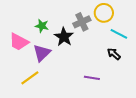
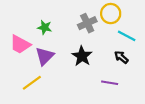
black star: (64, 37) -> (82, 56), moved
purple line: (92, 78) -> (110, 83), moved

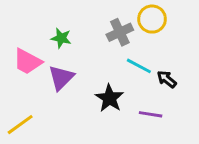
cyan line: (127, 36) -> (139, 66), moved
black star: (82, 56) -> (110, 98), moved
yellow line: (32, 83) -> (20, 125), moved

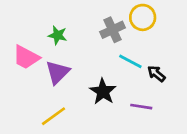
yellow line: (20, 125) -> (54, 116), moved

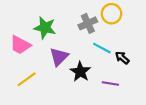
green star: (58, 35) -> (45, 28), size x1.5
purple triangle: (58, 72) -> (59, 57), moved
yellow line: (54, 116) -> (27, 79), moved

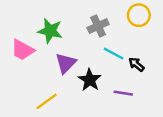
yellow circle: (111, 14) -> (139, 15), moved
yellow line: (27, 79) -> (47, 101), moved

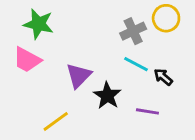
gray cross: (98, 26) -> (133, 31), moved
green star: (50, 31) -> (39, 24), moved

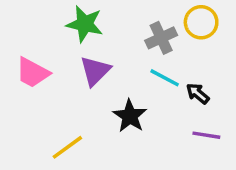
green star: (39, 24) -> (85, 24), moved
purple triangle: (79, 76) -> (95, 71), moved
purple line: (147, 111) -> (206, 135), moved

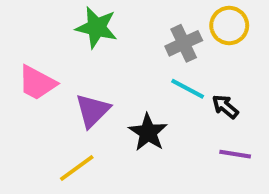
purple triangle: (95, 71) -> (93, 111), moved

